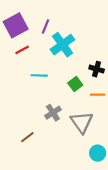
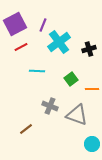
black cross: (97, 69) -> (89, 49), moved, turned -32
gray cross: (53, 113) -> (50, 106), turned -35
gray triangle: (82, 122) -> (77, 115), turned -35

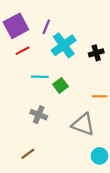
green square: (71, 79) -> (60, 85), moved
gray cross: (50, 106) -> (39, 115), moved
brown line: (26, 129) -> (28, 154), moved

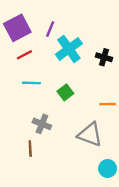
black cross: (96, 53) -> (104, 57), turned 32
cyan line: (40, 77) -> (31, 83), moved
brown line: (28, 154) -> (30, 149), moved, turned -56

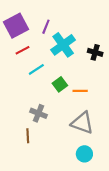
cyan line: (31, 83) -> (36, 69), moved, turned -35
orange line: (108, 104) -> (80, 91), moved
cyan circle: (108, 168) -> (84, 154), moved

